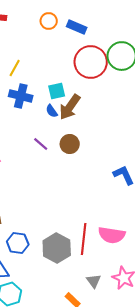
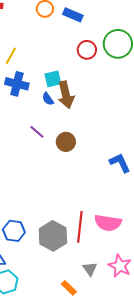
red circle: (91, 62) -> (87, 50), size x0.6
brown arrow: (70, 107) -> (66, 95), turned -48
brown circle: (70, 144) -> (66, 142), moved

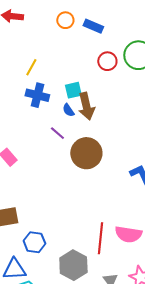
purple line: (37, 132) -> (57, 133), moved
brown circle: (66, 142) -> (86, 153), size x1.6
gray hexagon: (53, 236) -> (73, 265), moved

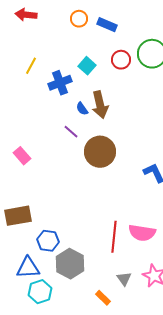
yellow line: (31, 67) -> (31, 66), moved
cyan square: (73, 90) -> (87, 66), moved, turned -36
blue cross: (37, 95) -> (60, 83), moved, turned -35
gray hexagon: (73, 265) -> (70, 264), moved

